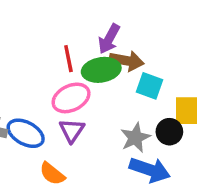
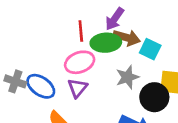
cyan square: (150, 86) -> (150, 49), moved
black circle: (169, 132) -> (154, 97), size x1.4
gray star: (135, 138) -> (127, 77), moved

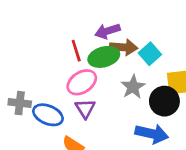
purple arrow: (115, 19) -> (107, 31), turned 50
cyan square: (150, 49) -> (150, 54), turned 35
gray cross: (15, 81) -> (20, 103), moved

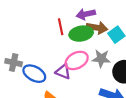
pink ellipse: (82, 82) -> (77, 60), moved
gray star: (133, 87) -> (101, 59), turned 30
purple triangle: (85, 109) -> (63, 72), turned -42

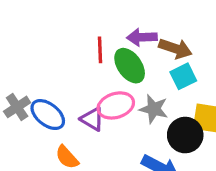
brown arrow: (97, 28) -> (175, 49), moved
green ellipse: (81, 34) -> (130, 66), turned 55
gray cross: (14, 63) -> (17, 107), moved, turned 35

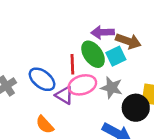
red line: (100, 50) -> (72, 64), moved
cyan square: (183, 76) -> (116, 56), moved
blue ellipse: (48, 115) -> (42, 79), moved

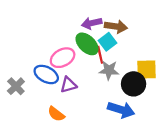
red line: (72, 64) -> (100, 55), moved
pink ellipse: (82, 85) -> (63, 58), moved
purple triangle: (64, 95) -> (68, 85), turned -36

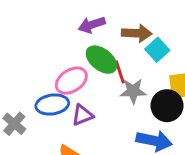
purple arrow: (92, 23) -> (92, 25), moved
cyan square: (107, 42) -> (157, 50), moved
blue ellipse: (46, 74) -> (52, 105), turned -30

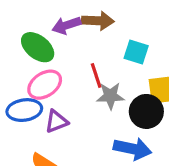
brown arrow: (137, 33) -> (98, 21), moved
cyan square: (157, 50) -> (136, 52), turned -30
green ellipse: (101, 60) -> (38, 47), moved

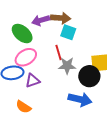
cyan square: (136, 52) -> (68, 32), moved

